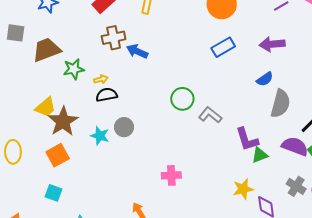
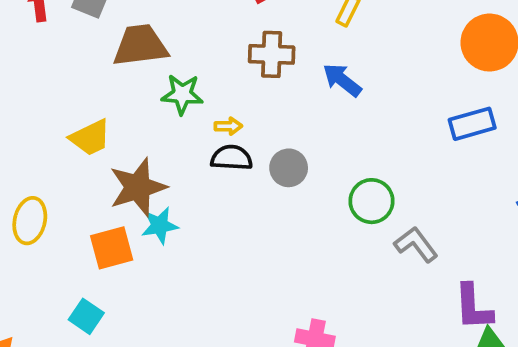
blue arrow: (137, 51) -> (342, 80), moved
yellow trapezoid: (45, 107) -> (90, 138), moved
gray circle: (124, 127) -> (289, 168), moved
cyan star: (100, 136) -> (160, 225), moved, turned 30

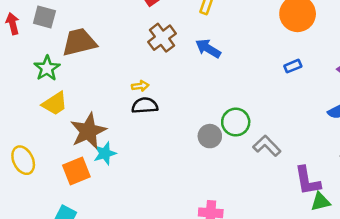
brown cross: (272, 54) -> (162, 38), turned -32
green star: (182, 94) -> (47, 68), moved, turned -30
blue rectangle: (472, 124) -> (293, 66), size x0.6
gray circle: (289, 168) -> (210, 136), moved
yellow ellipse: (30, 221) -> (23, 160), turned -32

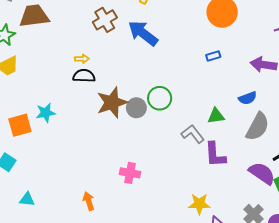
blue arrow: (208, 48) -> (143, 33), size x1.4
brown star: (88, 131) -> (112, 103), moved
gray L-shape: (267, 146) -> (193, 134), moved
green triangle: (320, 202) -> (216, 116), moved

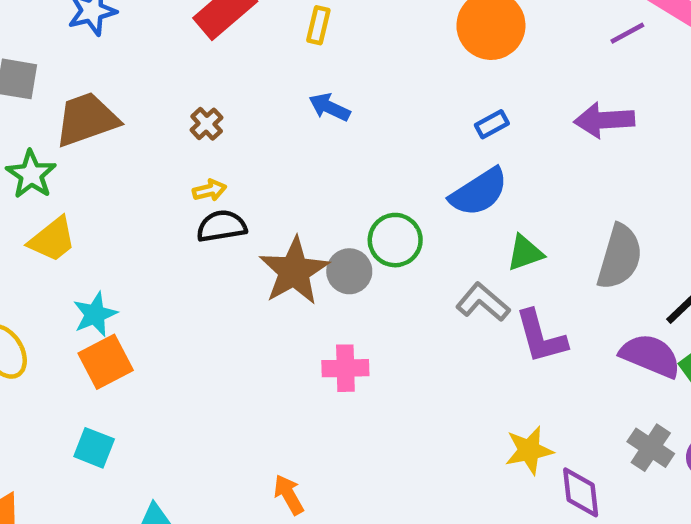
brown cross: (105, 20) -> (207, 124), moved, size x0.6
blue arrow: (143, 33) -> (329, 107), size x0.6
blue semicircle: (248, 98) -> (479, 192), moved, size x1.5
cyan star: (46, 113) -> (95, 314), moved
pink cross: (130, 173) -> (345, 368), moved

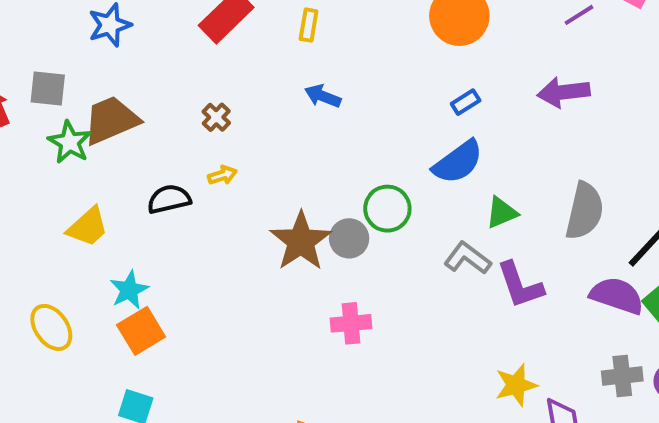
green star: (31, 174) -> (70, 142), moved
black semicircle: (222, 226) -> (169, 199), moved
gray cross: (651, 448) -> (622, 376), turned -36

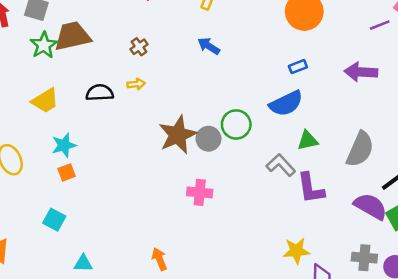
orange square: (141, 331) -> (67, 172), size x0.6

